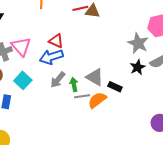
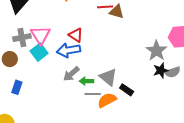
black star: (138, 67) -> (161, 70), moved
cyan square: (23, 80) -> (39, 52), moved
green arrow: (74, 84) -> (86, 81), turned -88

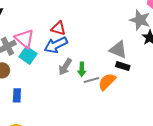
gray triangle: (108, 77) -> (118, 50), moved
green arrow: (86, 81) -> (82, 69), turned -72

